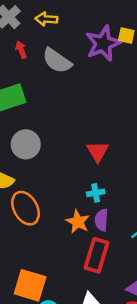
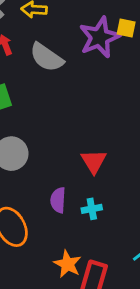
purple semicircle: (101, 220) -> (58, 200), moved
orange star: (78, 222) -> (68, 264), moved

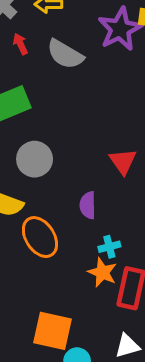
cyan cross: (92, 209) -> (109, 247), moved

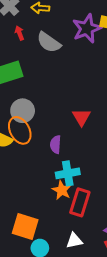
orange ellipse: (40, 237) -> (20, 130), moved
cyan cross: (109, 247) -> (68, 173), size x1.6

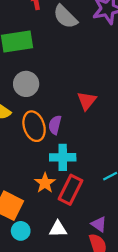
orange ellipse: (20, 130) -> (34, 126), moved
orange star: (62, 190) -> (45, 183), moved

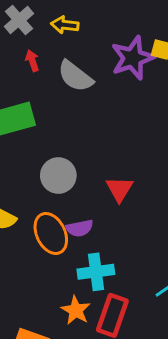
gray circle: (26, 84) -> (58, 176), moved
purple semicircle: (55, 125) -> (80, 228), turned -108

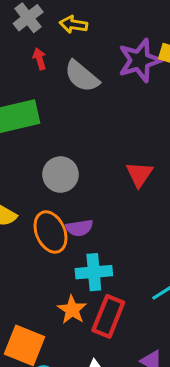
red triangle: (119, 189) -> (139, 174), moved

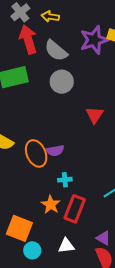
red arrow: (40, 59) -> (28, 39), size x2.0
gray circle: (60, 174) -> (62, 82), moved
cyan cross: (94, 272) -> (65, 180), size x0.6

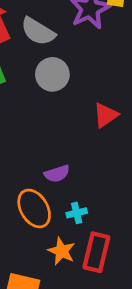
red triangle: (94, 115) -> (106, 115), turned 30
orange ellipse: (36, 153) -> (34, 208), moved

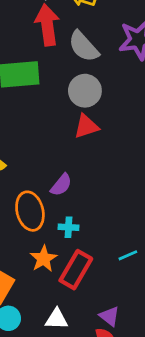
red triangle: (106, 115) -> (86, 126), moved
purple semicircle: (57, 174) -> (61, 185), turned -50

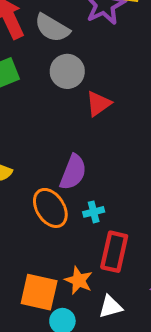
red triangle: (86, 126) -> (98, 104), moved
purple semicircle: (61, 185) -> (73, 172), size x1.4
orange star: (44, 259) -> (79, 280), moved

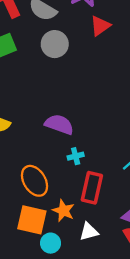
red triangle: (98, 104) -> (100, 26), moved
purple semicircle: (73, 172) -> (59, 124), turned -92
orange ellipse: (50, 208) -> (34, 181), moved

